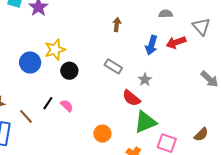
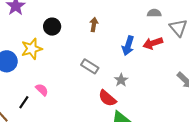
gray semicircle: (166, 14) -> (154, 13), moved
black circle: (69, 71) -> (52, 27), moved
pink semicircle: (67, 106) -> (42, 90), moved

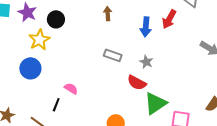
black circle: (52, 27) -> (56, 19), moved
red arrow: (153, 43) -> (169, 19), turned -30
yellow star: (32, 49) -> (39, 40), moved

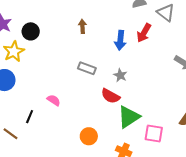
pink semicircle: (71, 89) -> (54, 100), moved

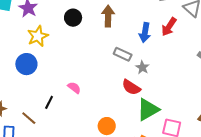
brown arrow: (82, 26) -> (108, 16), size x1.5
black circle: (31, 31) -> (73, 18), moved
gray rectangle: (87, 68) -> (123, 54), moved

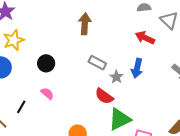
black circle: (73, 18) -> (46, 63), moved
red arrow: (169, 27) -> (145, 38), turned 78
blue arrow: (145, 32) -> (137, 68), moved

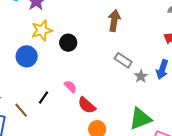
black circle: (46, 63) -> (68, 43), moved
red semicircle: (104, 96) -> (87, 105), moved

